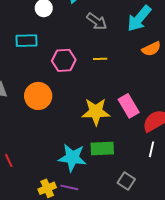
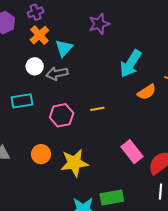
gray arrow: (97, 21) -> (57, 73), moved, turned 140
orange circle: (38, 96) -> (41, 154), size x0.7
yellow star: (96, 112) -> (74, 163), moved

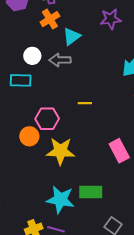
white circle: (35, 66) -> (32, 56), moved
yellow line: (97, 109) -> (85, 103), moved
pink hexagon: (62, 115) -> (47, 119), moved

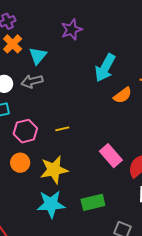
yellow line: (85, 103) -> (62, 129), moved
pink hexagon: (47, 119) -> (25, 131), moved
cyan star: (60, 200) -> (51, 204), moved

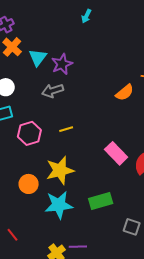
purple star: (72, 30) -> (62, 64), moved
cyan arrow: (105, 68) -> (86, 16), moved, size x0.5
gray arrow: (32, 81) -> (53, 91), moved
orange circle: (20, 163) -> (29, 184), moved

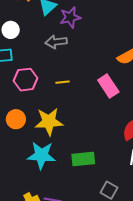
pink rectangle: (116, 153) -> (108, 86), moved
orange circle: (29, 184) -> (16, 119), moved

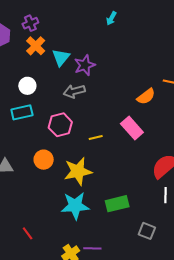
pink hexagon: (26, 80) -> (60, 125), moved
yellow line: (62, 82) -> (96, 137), moved
orange circle: (16, 119) -> (44, 160), moved

